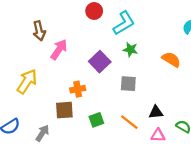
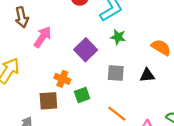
orange cross: (78, 89) -> (62, 79), turned 32
black triangle: (156, 112) -> (147, 75), moved
green square: (96, 120) -> (82, 95), moved

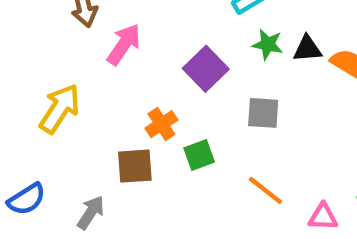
black triangle: (147, 75) -> (307, 49), moved
orange cross: (62, 79) -> (161, 124), turned 35

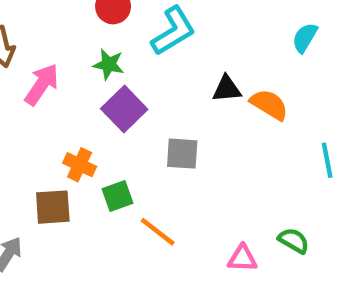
green star: (268, 44) -> (109, 64), moved
orange cross: (161, 124) -> (80, 165), turned -32
orange line: (265, 190) -> (158, 232), moved

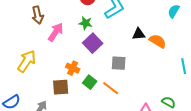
green square: (117, 196) -> (90, 82), turned -32
orange line: (158, 232) -> (111, 88), moved

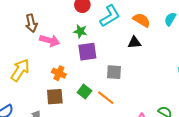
pink arrow: (56, 32) -> (50, 40), turned 72
orange semicircle: (158, 41) -> (142, 20), moved
purple square: (93, 43) -> (87, 52), turned 36
orange cross: (73, 68) -> (59, 73), moved

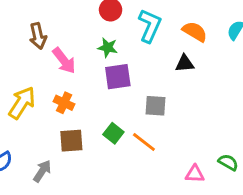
cyan L-shape: (110, 16) -> (150, 26), turned -35
pink arrow: (50, 40) -> (64, 61), turned 36
orange cross: (59, 73) -> (64, 103), moved

